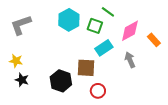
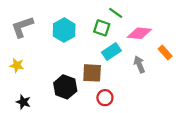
cyan hexagon: (69, 20) -> (64, 30), moved
pink diamond: (130, 31) -> (139, 33), turned 35
orange rectangle: (154, 40) -> (165, 53), moved
black star: (22, 80) -> (23, 102), moved

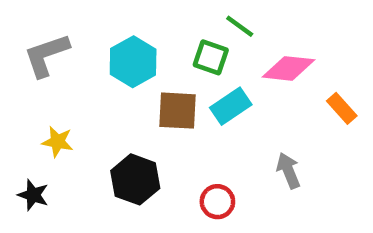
gray arrow: (139, 64) -> (288, 171), moved
yellow star: (17, 65) -> (58, 142), moved
brown square: (92, 73) -> (177, 111), moved
black star: (23, 102) -> (33, 195), moved

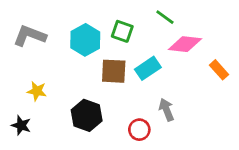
green line: (240, 26) -> (165, 17), moved
gray L-shape: (46, 55) -> (30, 36), turned 40
green square: (211, 57) -> (122, 31), moved
gray arrow: (288, 171) -> (166, 110), moved

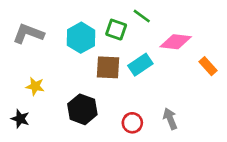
green line: (165, 17) -> (142, 16), moved
gray arrow: (166, 110) -> (170, 119), moved

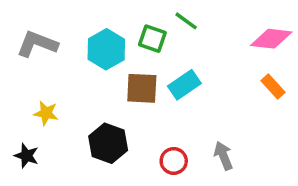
pink diamond: (176, 42) -> (271, 39), moved

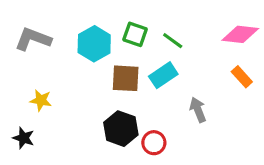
green line: (186, 21) -> (173, 41), moved
black hexagon: (108, 143) -> (121, 129), moved
gray arrow: (223, 156) -> (198, 110), moved

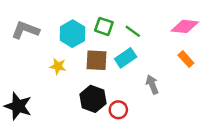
yellow star: (41, 100) -> (58, 66), moved
black star: (24, 138) -> (18, 106), size x1.6

